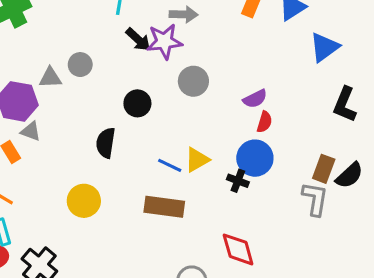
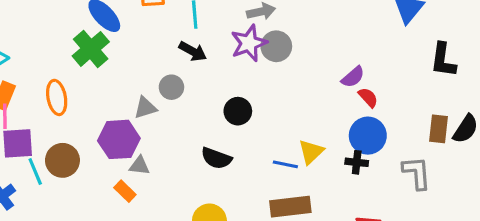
black arrow: (138, 40) -> (193, 51), moved
gray circle: (193, 81) -> (276, 46), moved
red semicircle: (264, 122) -> (368, 97), turned -45
black semicircle: (106, 143) -> (216, 158), turned -64
gray L-shape: (315, 199) -> (417, 173), moved

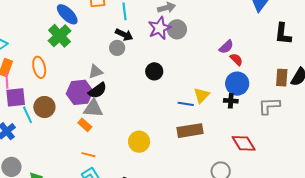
gray circle: (171, 87) -> (117, 48), moved
black semicircle: (216, 158) -> (98, 91), moved, turned -54
gray triangle: (139, 166) -> (93, 108), size x1.5
gray L-shape: (417, 173) -> (269, 106), turned -85

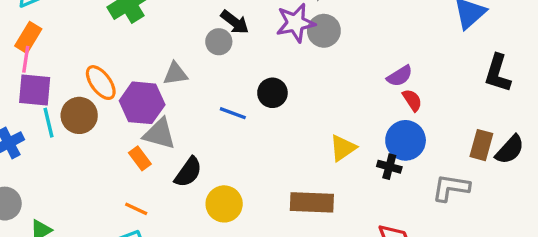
orange ellipse: (39, 67) -> (101, 83), moved, turned -35
black semicircle: (98, 91) -> (188, 172), moved, turned -30
blue line: (186, 104) -> (233, 113), moved

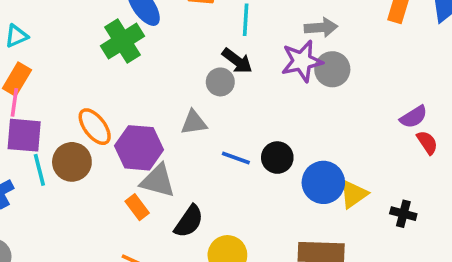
gray triangle: (175, 74) -> (194, 123), moved
black circle: (272, 93) -> (277, 158), moved
blue circle: (406, 140) -> (323, 182), moved

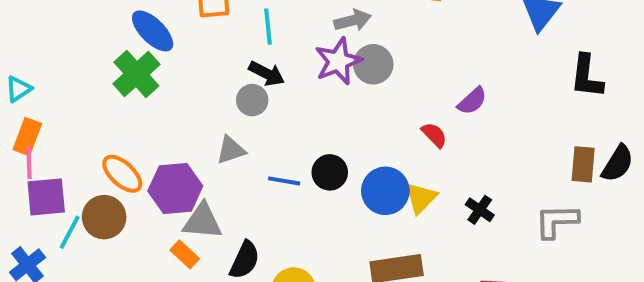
red semicircle: (427, 142) -> (434, 135), moved
cyan line: (39, 170) -> (70, 232), turned 52
black cross: (403, 214) -> (480, 210), turned 30

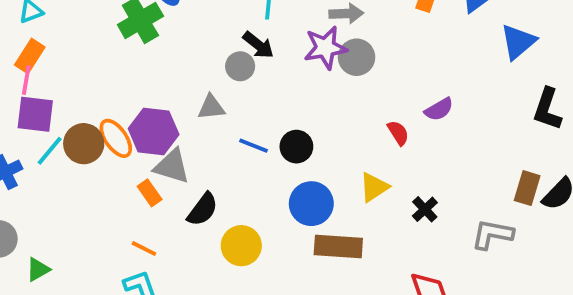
orange ellipse: (122, 174) -> (116, 138), moved
blue circle: (385, 191) -> (311, 204), moved

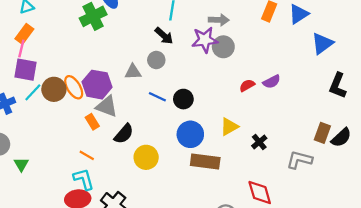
gray circle: (240, 66) -> (156, 60), moved
red semicircle: (398, 133) -> (247, 85), moved, turned -91
green triangle: (38, 270) -> (21, 164), turned -35

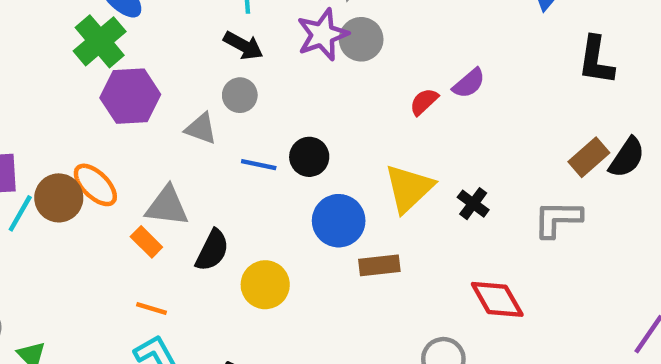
gray triangle: (133, 72) -> (201, 129), turned 36
purple hexagon: (97, 85) -> (130, 96), moved
yellow triangle: (229, 127) -> (409, 188), size x1.4
brown rectangle: (322, 133) -> (589, 157), turned 42
brown rectangle: (205, 161) -> (379, 265), size x0.7

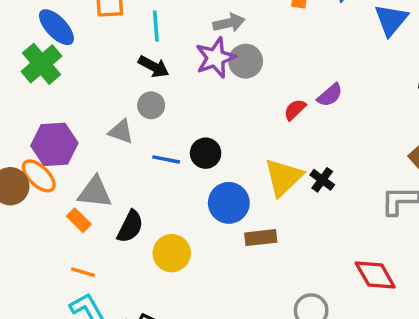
purple hexagon: (130, 96) -> (54, 144), moved
black cross: (473, 204) -> (322, 180), moved
red diamond: (497, 299) -> (375, 275), moved

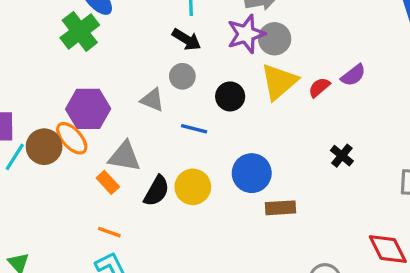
black circle: (206, 153) -> (230, 96), moved
yellow triangle: (283, 177) -> (279, 82), moved
yellow circle: (172, 253) -> (193, 187), moved

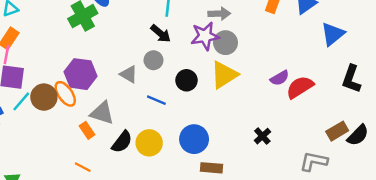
red semicircle: (319, 87) -> (300, 87), moved, size x1.6

